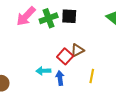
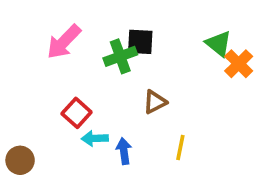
green cross: (49, 18) -> (120, 56), moved
red square: (65, 56) -> (77, 113), moved

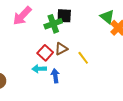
brown triangle: (155, 102) -> (61, 49), moved
red square: (77, 113) -> (45, 53), moved
yellow line: (180, 148) -> (83, 58), moved, turned -48

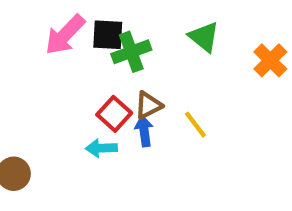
black square: (64, 16) -> (108, 35), moved
green triangle: (107, 17) -> (204, 37), moved
blue arrow: (55, 76) -> (144, 131), moved

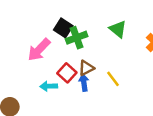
pink arrow: (65, 35) -> (39, 50), moved
black square: (108, 35) -> (63, 28), turned 30
cyan arrow: (101, 148) -> (49, 86), moved

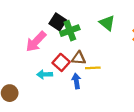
brown triangle: (86, 68) -> (79, 58), turned 32
yellow line: (113, 79) -> (93, 68), moved, turned -56
blue arrow: (84, 83) -> (76, 81), moved

